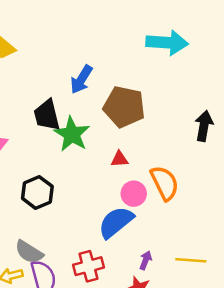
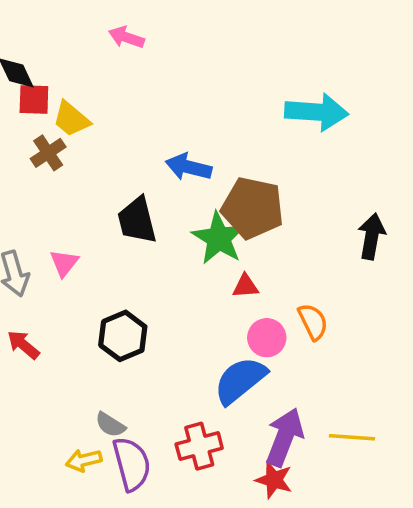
blue arrow: (81, 79) -> (189, 167), turned 72
green star: (72, 134) -> (219, 238), moved
orange semicircle: (165, 183) -> (313, 322), size x0.7
gray semicircle: (29, 252) -> (110, 425), size x0.7
purple arrow: (146, 260) -> (285, 437), size x2.0

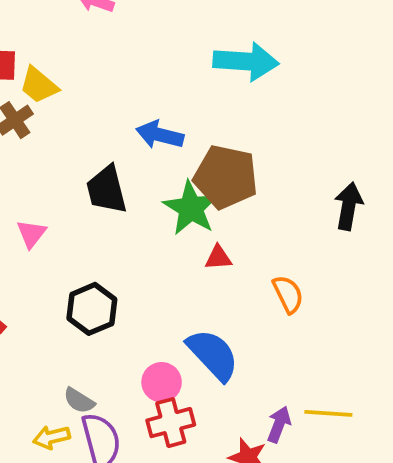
cyan arrow: (317, 112) -> (246, 61), moved
pink circle: (267, 338) -> (162, 382), moved
blue semicircle: (240, 380) -> (213, 355), turned 86
purple arrow: (285, 437) -> (279, 424), moved, size x0.6

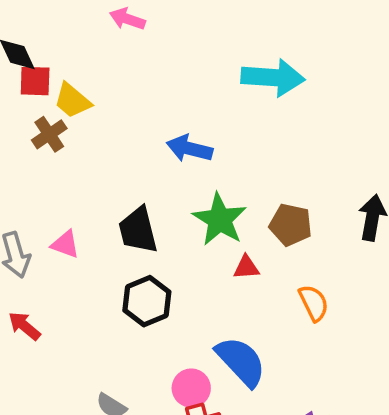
brown pentagon: (226, 177) -> (291, 225), moved, size x0.7
black trapezoid: (107, 190) -> (138, 230), moved
pink triangle: (31, 234) -> (65, 244), turned -48
black hexagon: (92, 309) -> (147, 301), moved

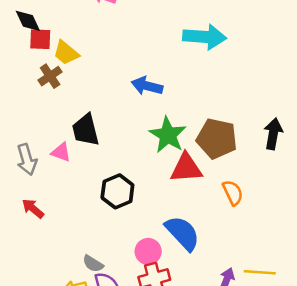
brown pentagon: (291, 225) -> (217, 139), size x1.4
black trapezoid: (138, 230) -> (86, 130), moved
red triangle: (246, 267) -> (186, 168), size x1.8

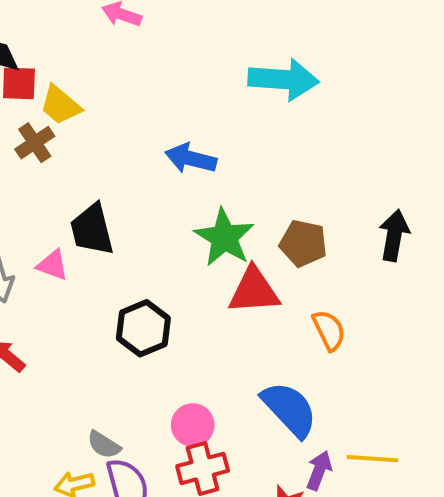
brown pentagon: (217, 139) -> (303, 243), size x0.7
blue semicircle: (182, 233) -> (289, 409), moved

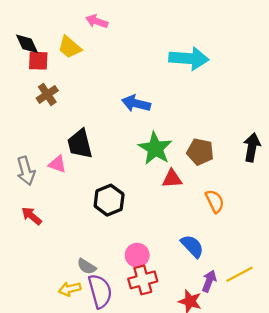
yellow trapezoid: (60, 105) -> (70, 47), moved
red triangle: (254, 291) -> (172, 179), size x0.7
blue semicircle: (289, 409) -> (192, 246), size x0.7
yellow line: (372, 459) -> (239, 274), turned -32

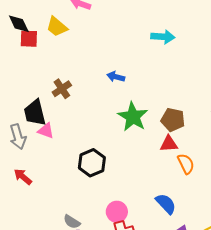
cyan arrow: (189, 58) -> (163, 37), size x0.7
brown cross: (47, 94) -> (62, 89), moved
blue arrow: (136, 103) -> (116, 77), size x0.7
black trapezoid: (80, 144) -> (35, 113), moved
red triangle: (172, 179) -> (169, 144), moved

